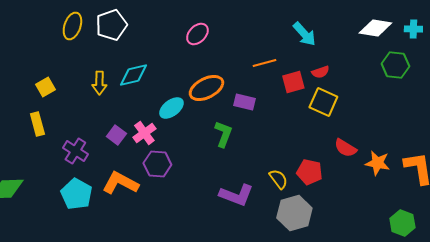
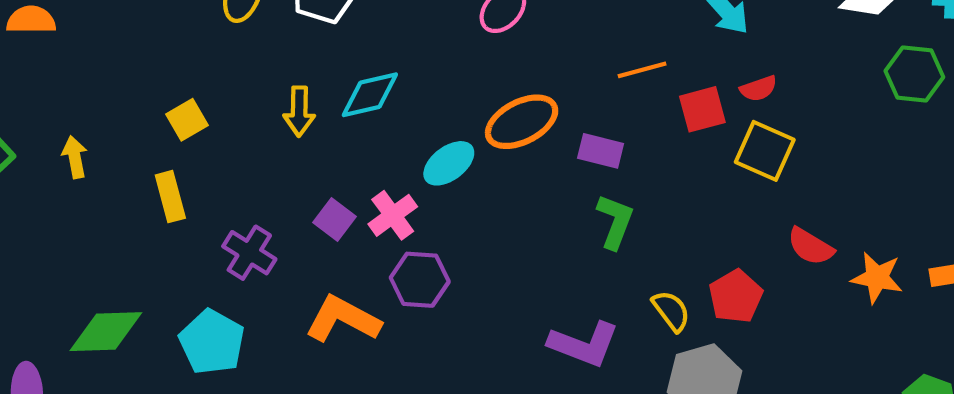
green L-shape: (223, 134) -> (615, 222), moved
red pentagon: (309, 172) -> (736, 296), turned 30
cyan pentagon: (76, 194) -> (212, 342), moved

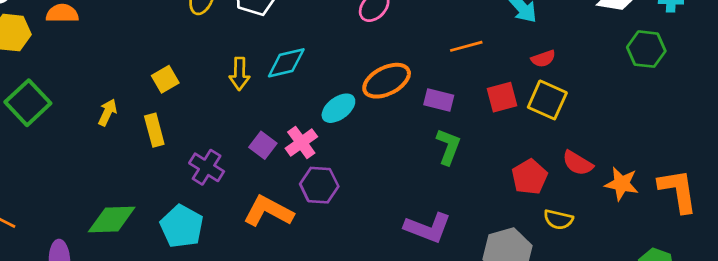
red square: (702, 109) -> (502, 97), moved
yellow arrow: (75, 157) -> (108, 112), moved, turned 36
red pentagon: (736, 296) -> (529, 177), moved
yellow semicircle: (671, 311) -> (558, 219), moved, turned 140

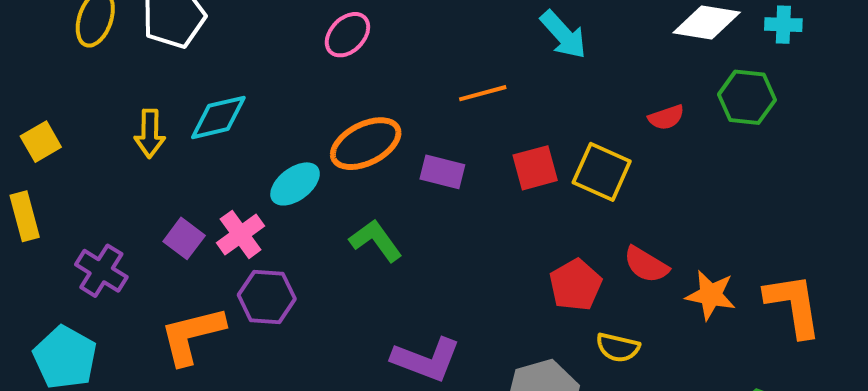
red semicircle: (543, 59) -> (666, 117), moved
green L-shape: (448, 147) -> (376, 240), moved, turned -57
orange L-shape: (268, 211) -> (192, 335), turned -42

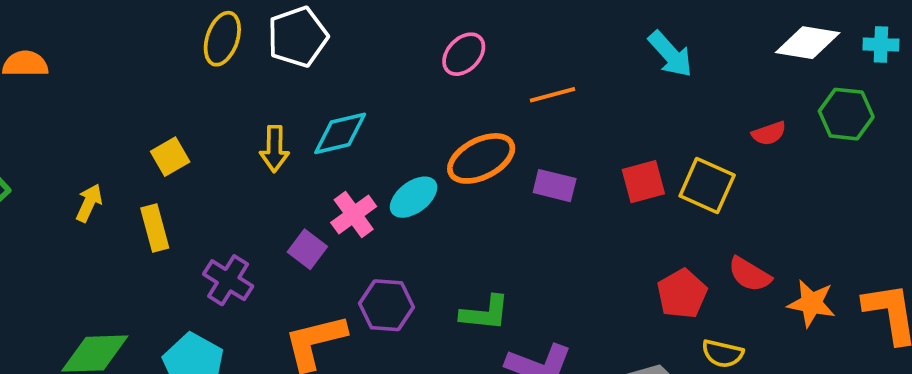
orange line: (483, 93) -> (553, 95), moved
pink cross: (241, 234) -> (354, 214), moved
green L-shape: (376, 240) -> (485, 313), moved, turned 132

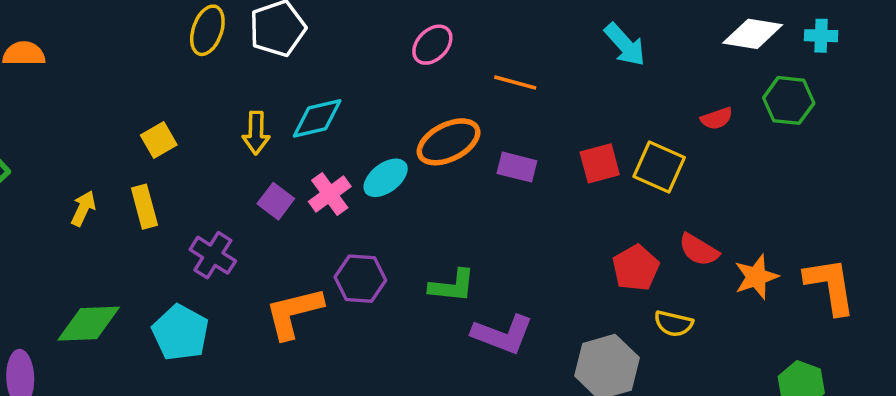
orange line: (553, 95) -> (515, 82), turned 30
yellow arrow: (89, 203) -> (83, 208), moved
purple square: (307, 249) -> (276, 201), moved
orange star: (811, 303) -> (756, 277), turned -30

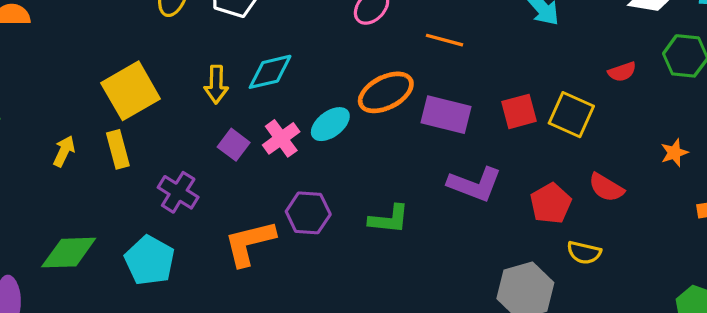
yellow square: (159, 140) -> (131, 91), size x1.8
purple rectangle: (517, 167) -> (446, 115), size x1.4
orange star: (756, 277) -> (674, 153), moved, size x0.7
purple L-shape: (503, 334) -> (475, 184), moved

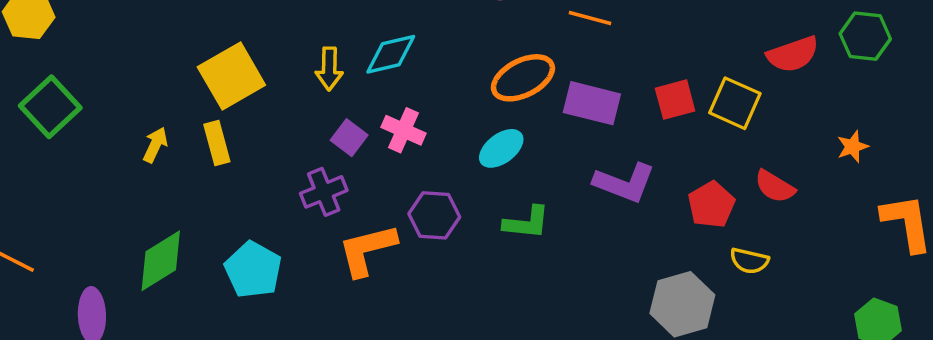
red semicircle: (622, 72) -> (793, 54), size x1.6
cyan ellipse: (330, 124) -> (501, 148), moved
pink cross: (281, 138) -> (403, 130), turned -30
purple cross: (178, 192) -> (324, 192), moved, turned 36
green diamond: (69, 253) -> (161, 261), turned -30

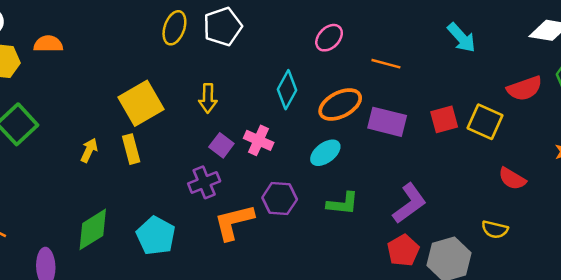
cyan diamond: (391, 54) -> (287, 90), moved, turned -48
purple L-shape: (624, 183) -> (409, 203), moved, turned -57
red pentagon: (711, 205) -> (403, 250), moved

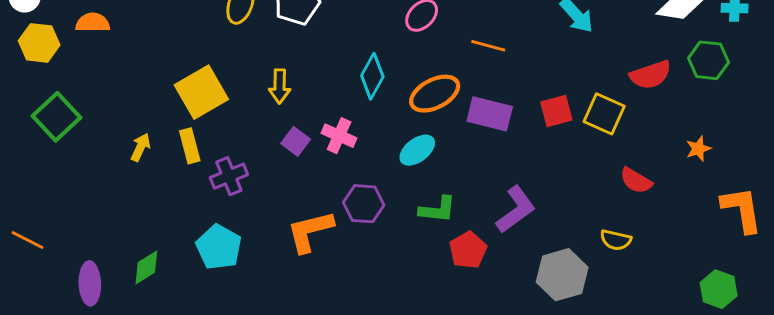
purple cross: (204, 182) -> (229, 176), moved
green diamond: (93, 229) -> (146, 267), moved, size x0.7
red pentagon: (403, 250) -> (468, 250), moved

